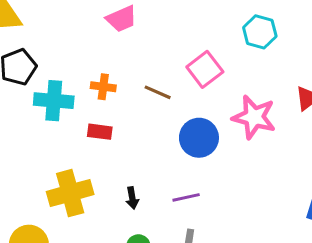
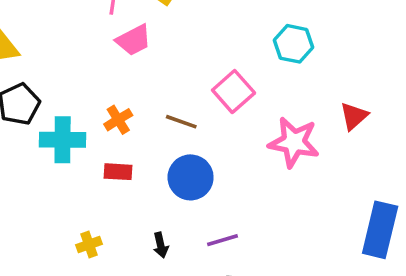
orange cross: (103, 87) -> (118, 120), turned -35
blue circle: (199, 138) -> (191, 177), moved
yellow cross: (70, 193) -> (89, 245), size x0.5

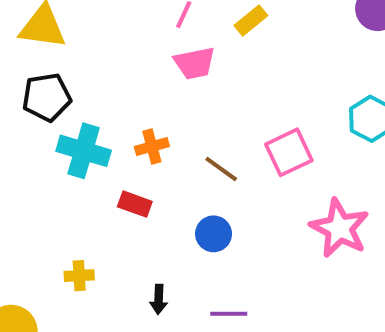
blue circle: (191, 177) -> (214, 234), size x0.7

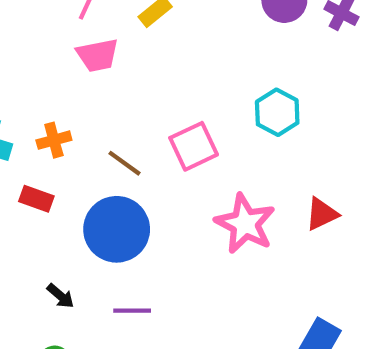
blue circle: (214, 234) -> (117, 229), size x1.8
black arrow: (159, 299) -> (60, 296), turned -52

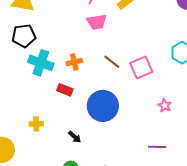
brown line: (124, 163) -> (112, 62), moved
pink star: (245, 224) -> (165, 105), size x0.5
purple line: (132, 311) -> (157, 147), moved

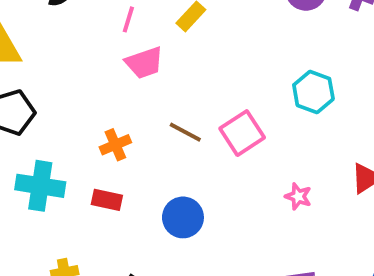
cyan cross: (41, 63) -> (40, 186), moved
blue circle: (103, 106) -> (183, 217), size x0.7

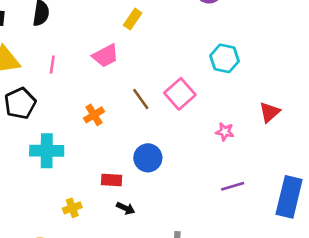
pink line: (128, 19) -> (52, 65), moved
brown line: (185, 132) -> (141, 99), turned 35
red rectangle: (107, 200) -> (112, 180), moved

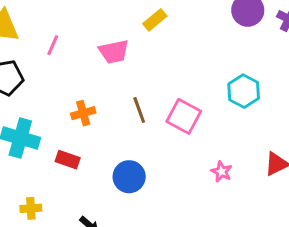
pink square: (180, 94) -> (184, 116), turned -36
red rectangle: (112, 180) -> (68, 160), moved

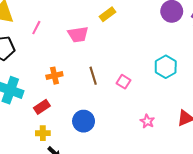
pink square: (184, 116) -> (123, 82), size x0.6
red rectangle: (68, 160) -> (42, 107), turned -56
yellow cross: (31, 208) -> (43, 133), moved

